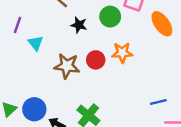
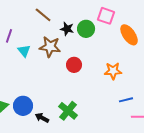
black star: (79, 25) -> (67, 29), moved
orange star: (122, 53) -> (113, 71), moved
brown star: (67, 66) -> (50, 47), moved

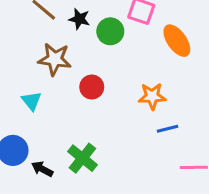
black star: (67, 29) -> (79, 19), moved
cyan triangle: (24, 51) -> (31, 101), moved
blue line: (126, 100) -> (168, 129), moved

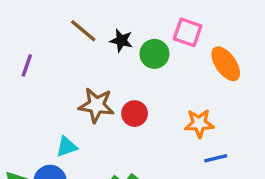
brown star: (55, 59) -> (96, 105), moved
cyan triangle: (31, 101) -> (67, 147), moved, turned 50

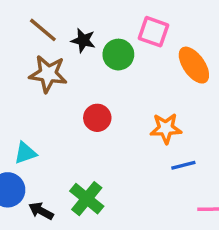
brown star: (96, 105) -> (48, 74), moved

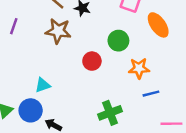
green circle: (118, 55) -> (118, 41), moved
green cross: (87, 199) -> (110, 113), moved, turned 30

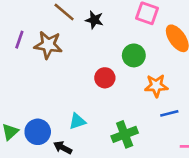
brown star: (58, 31) -> (48, 45), moved
cyan triangle: (43, 85) -> (77, 121), moved

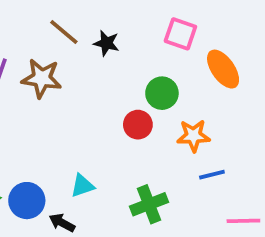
red circle: (105, 78) -> (138, 125), moved

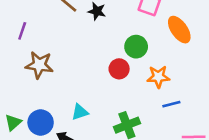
brown star: (42, 78) -> (39, 65), moved

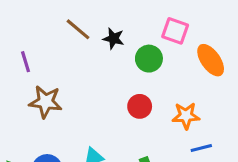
purple line: (22, 31) -> (26, 62), turned -36
green circle: (136, 47) -> (149, 59), moved

